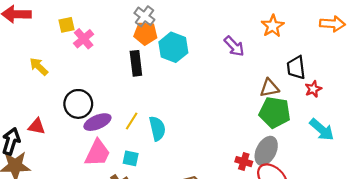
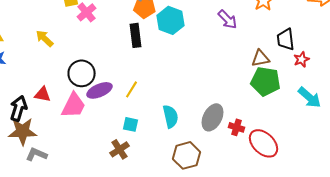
cyan semicircle: (157, 128) -> (170, 116), moved
gray ellipse: (266, 151) -> (212, 117), moved
pink trapezoid: (97, 153) -> (74, 105), moved

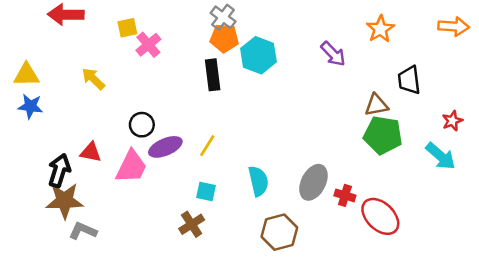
red star: (302, 59) -> (452, 121), moved
black circle: (82, 73) -> (142, 125), size x0.7

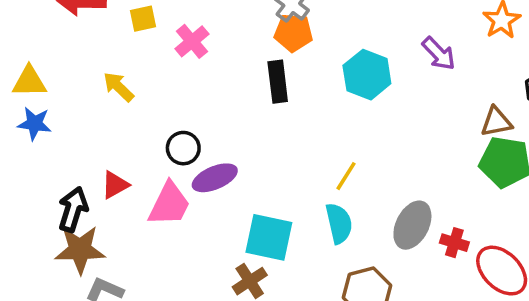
yellow square: (127, 28) -> (143, 19), moved
cyan hexagon: (258, 55) -> (367, 75), moved
yellow line: (207, 146) -> (346, 176), moved
red triangle: (91, 152) -> (115, 185), turned -40
cyan square: (206, 191) -> (269, 237), size x1.8

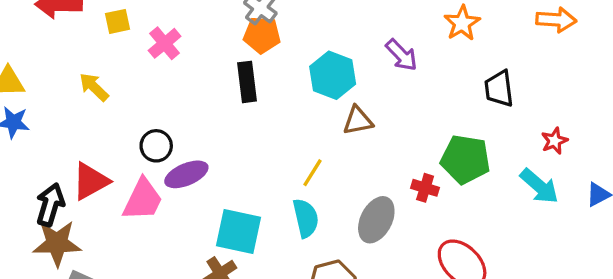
brown triangle: (496, 122) -> (358, 121), moved
red triangle: (115, 185) -> (91, 181), size x1.4
red cross: (454, 243) -> (425, 188), moved

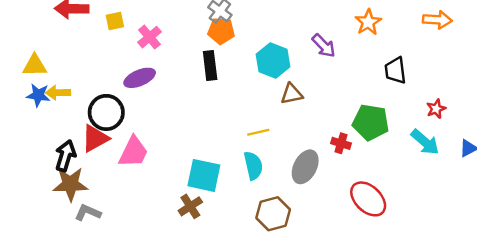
yellow arrow: (94, 87) -> (58, 93), moved, turned -45
black circle: (156, 146) -> (106, 112), moved, size x1.5
yellow line: (312, 173) -> (258, 132), turned 45
purple ellipse: (186, 174) -> (140, 78), moved

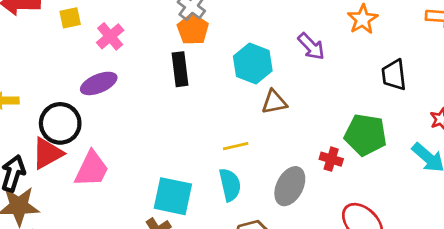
orange pentagon: (221, 31) -> (193, 29), turned 30

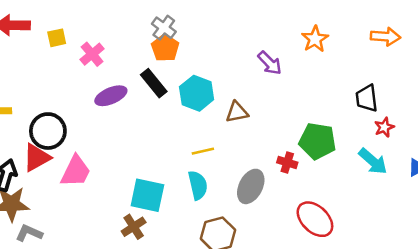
cyan hexagon: (253, 63) -> (197, 93), moved
black rectangle: (180, 69) -> (154, 83), turned -32
black trapezoid: (394, 75) -> (367, 98), moved
purple ellipse: (99, 83) -> (111, 96), moved

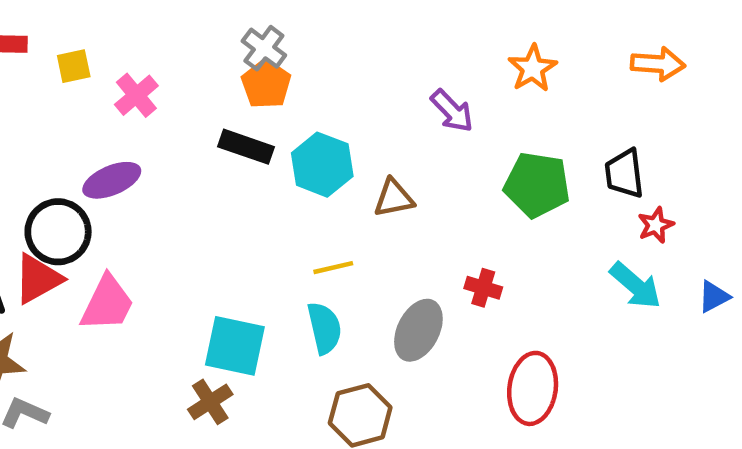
black rectangle: (154, 83) -> (246, 147), turned -32
purple ellipse: (111, 96) -> (112, 180), moved
green pentagon: (317, 141) -> (537, 185), moved
red ellipse: (315, 219) -> (533, 388), turned 54

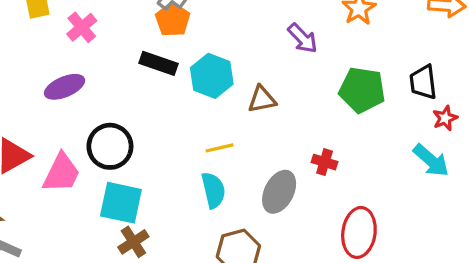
black circle: (58, 232) -> (110, 146), moved
cyan square: (235, 346) -> (121, 203), moved

